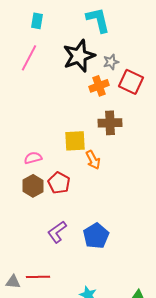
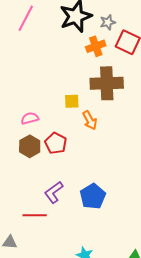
brown cross: (110, 123) -> (107, 83), size x1.4
yellow square: (75, 141) -> (72, 101), size x0.7
red line: (38, 277) -> (35, 215), moved

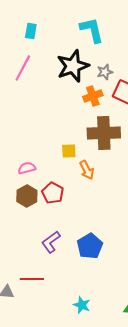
red line: (35, 215) -> (32, 279), moved

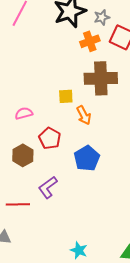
brown hexagon: (27, 196) -> (23, 155), moved
blue pentagon: (90, 246) -> (87, 158), moved
red line: (32, 279) -> (18, 204), moved

